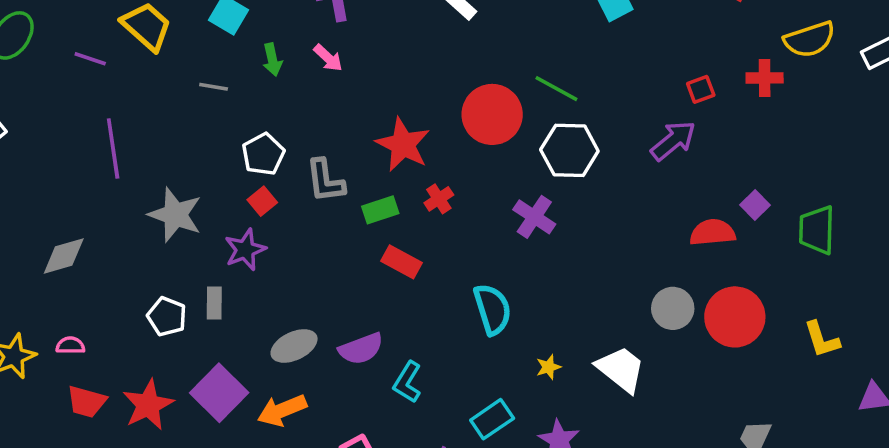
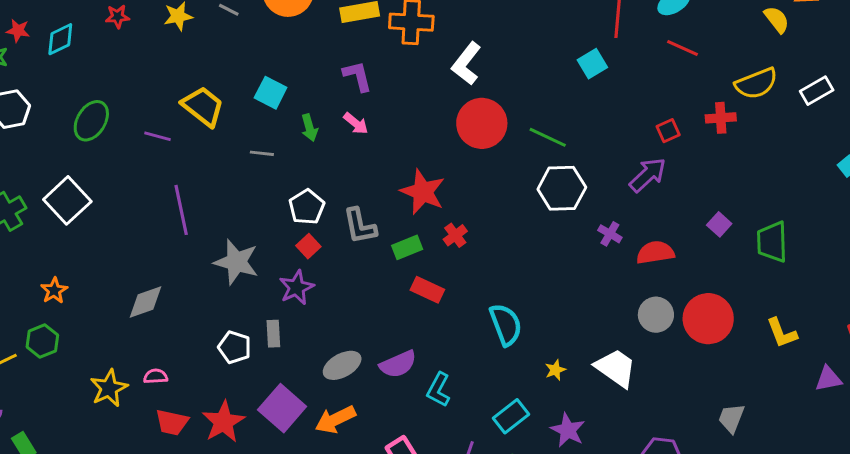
red circle: (492, 114) -> (482, 123), moved
purple cross: (534, 217) -> (610, 234), moved, size x0.7
red semicircle: (712, 232) -> (655, 253), moved

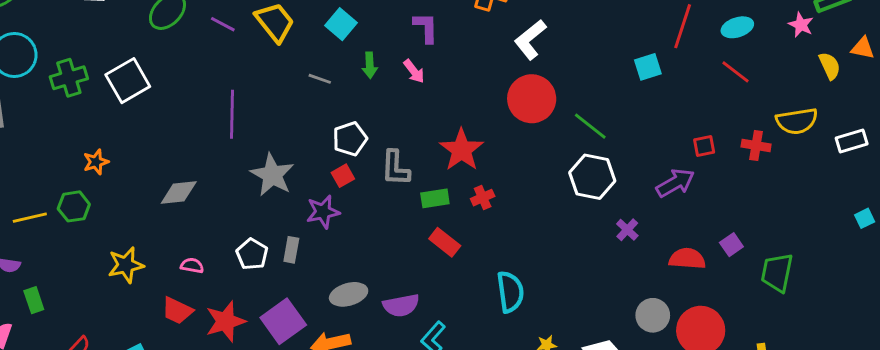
purple line: (157, 136) -> (223, 24), moved
red semicircle: (655, 253) -> (687, 259), moved
pink semicircle: (156, 376) -> (192, 266), moved

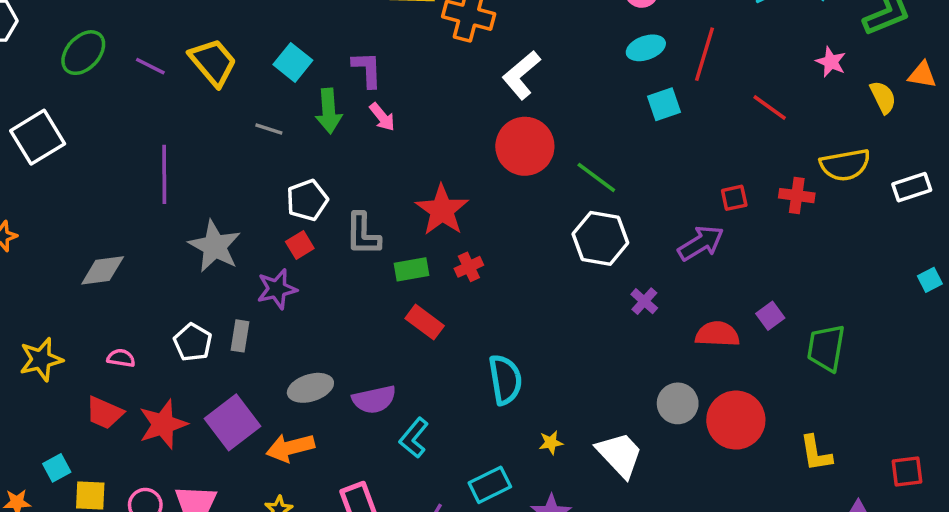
pink star: (801, 25) -> (831, 62), moved
cyan ellipse: (737, 27) -> (646, 48), moved
purple L-shape: (426, 28) -> (367, 69), moved
green arrow: (370, 65) -> (329, 111), size x1.4

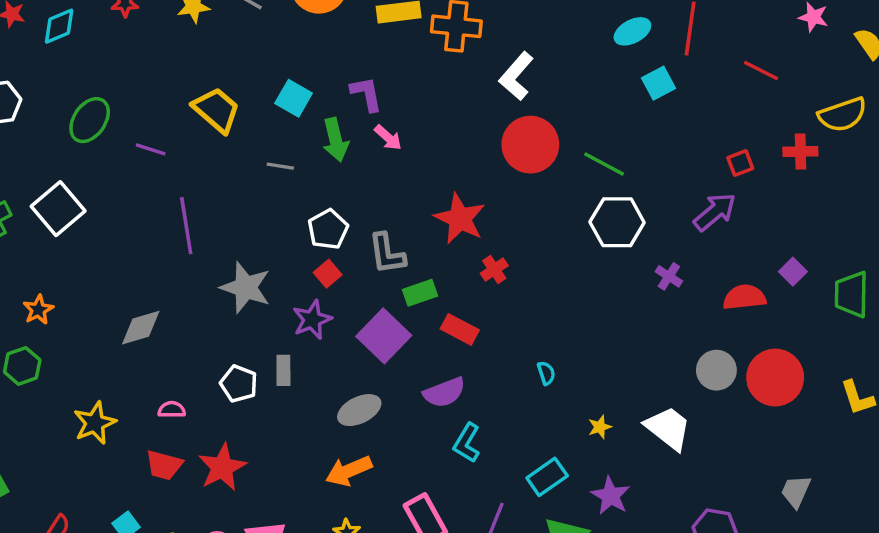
purple line: (150, 66) -> (151, 149), moved
green rectangle: (411, 269) -> (420, 293), moved
cyan semicircle: (505, 380) -> (546, 373), size x0.5
purple semicircle: (374, 399) -> (444, 392), moved
purple square: (232, 422) -> (384, 336), moved

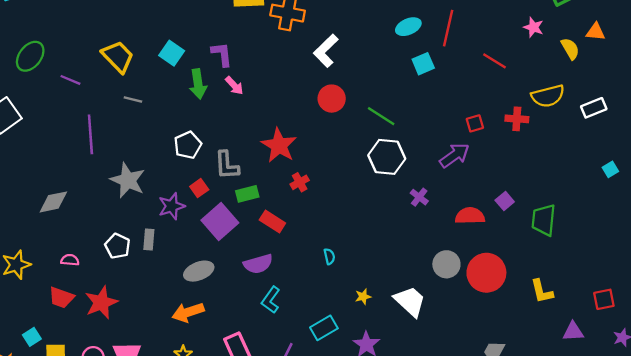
red circle: (530, 145) -> (332, 99), size x0.7
gray line: (280, 166) -> (133, 100), moved
red square: (328, 274) -> (199, 188), moved

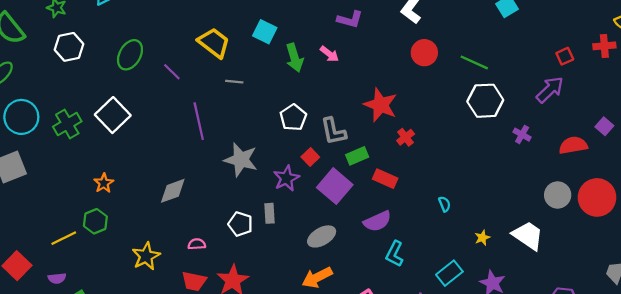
purple L-shape: (222, 54) -> (350, 20), moved, turned 120
purple line: (70, 80) -> (172, 72), turned 30

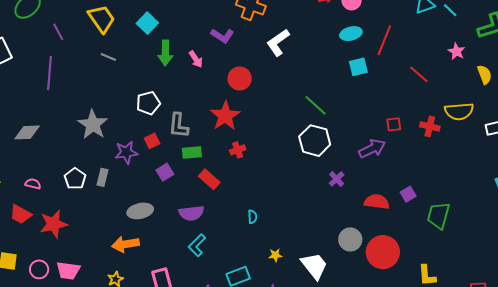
red circle: (424, 53) -> (240, 78), moved
purple line: (199, 121) -> (50, 73), moved
purple square: (335, 186) -> (165, 172), size x0.6

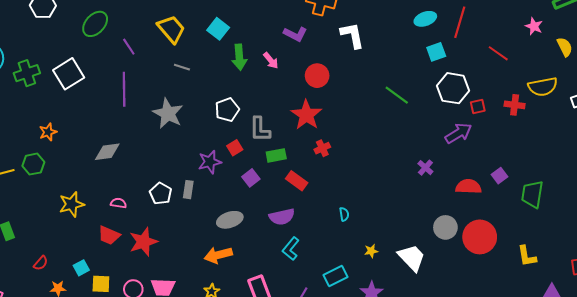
white L-shape: (278, 42) -> (352, 35), turned 120
gray star: (93, 125) -> (168, 113), moved
white hexagon: (315, 141) -> (453, 88), moved

